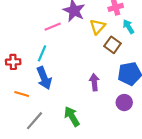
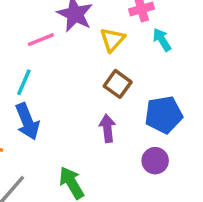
brown square: (112, 45) -> (118, 84), moved

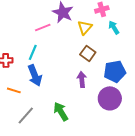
purple circle: (155, 161) -> (110, 98), size x1.5

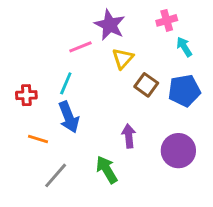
yellow triangle: (85, 27) -> (123, 59), moved
blue pentagon: (115, 71) -> (184, 91), moved
purple arrow: (82, 79) -> (129, 136), moved

